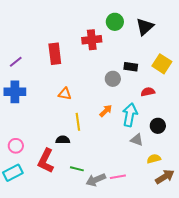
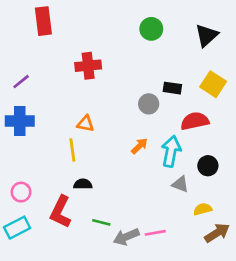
black triangle: (145, 27) -> (207, 35), moved
red cross: (92, 40) -> (88, 66), moved
red rectangle: (55, 54) -> (43, 21), moved
red semicircle: (148, 92) -> (195, 121), size x1.5
yellow line: (78, 122) -> (72, 150), moved

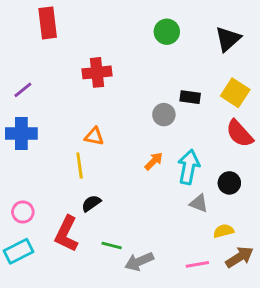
red semicircle: (195, 121) -> (240, 134), moved, turned -120
black semicircle: (83, 184) -> (91, 203), turned -36
pink line: (155, 233) -> (197, 264), moved

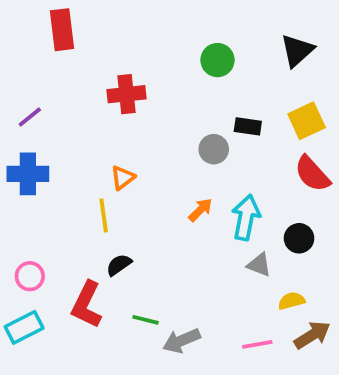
green circle: (167, 32) -> (217, 60), moved
yellow square: (235, 93) -> (307, 121), turned 32
orange triangle: (94, 136) -> (123, 178), turned -48

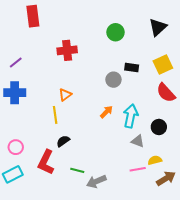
pink line: (257, 344) -> (138, 169), moved

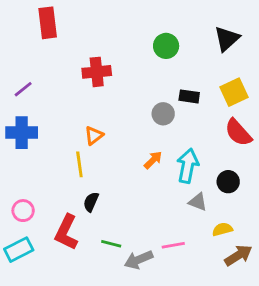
black semicircle: (63, 141) -> (91, 202), turned -32
pink line: (138, 169) -> (173, 245), moved

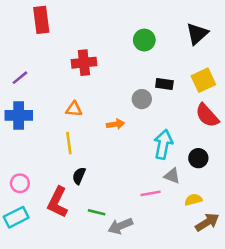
orange triangle: (94, 135) -> (74, 109), moved, turned 42
orange arrow: (153, 160) -> (115, 124), moved, turned 36
pink line: (173, 245) -> (151, 193), moved

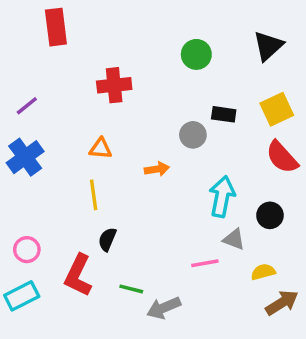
blue cross: (19, 115) -> (25, 157), turned -36

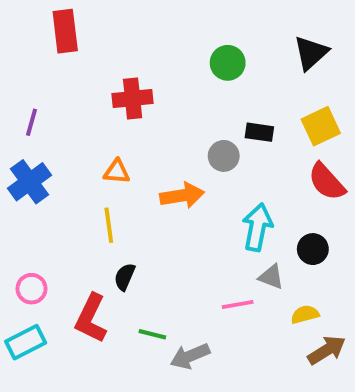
purple line: (27, 106) -> (32, 122), turned -35
orange arrow: (157, 169) -> (182, 196), size x1.5

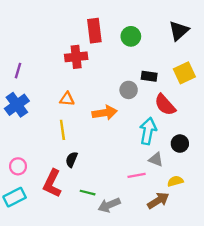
red rectangle: (65, 31) -> (94, 31), moved
red semicircle: (327, 182) -> (165, 105), moved
brown arrow: (327, 350) -> (158, 201), moved

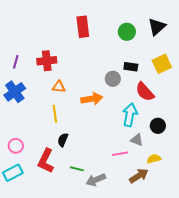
green circle: (131, 36) -> (127, 32), moved
red cross: (76, 57) -> (47, 61), moved

